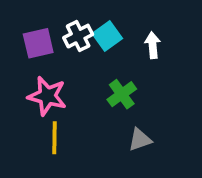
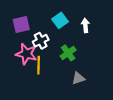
white cross: (78, 36) -> (41, 41), moved
yellow line: (55, 138) -> (39, 65), moved

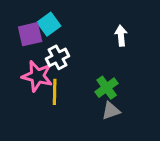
cyan square: (60, 20) -> (49, 24), moved
green cross: (68, 53) -> (107, 88), moved

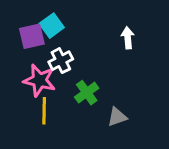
green cross: (107, 88) -> (87, 93), moved
yellow line: (55, 92) -> (44, 111), moved

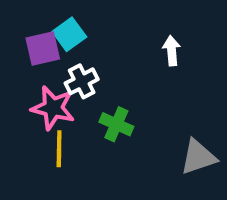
green cross: (87, 93) -> (116, 124), turned -30
gray triangle: (117, 117) -> (198, 157), moved, size x1.4

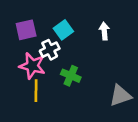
cyan square: (69, 34) -> (63, 30), moved

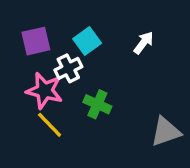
white arrow: (104, 31) -> (144, 43), turned 42
yellow line: (36, 91) -> (50, 125), turned -45

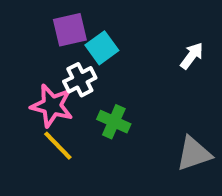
purple square: (36, 41) -> (70, 30), moved
white arrow: (144, 43) -> (192, 56), moved

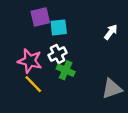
cyan square: (102, 48) -> (59, 27), turned 30
white cross: (80, 80) -> (58, 54), moved

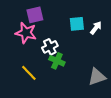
cyan square: (59, 27) -> (77, 24), moved
pink star: (30, 61) -> (26, 33), moved

